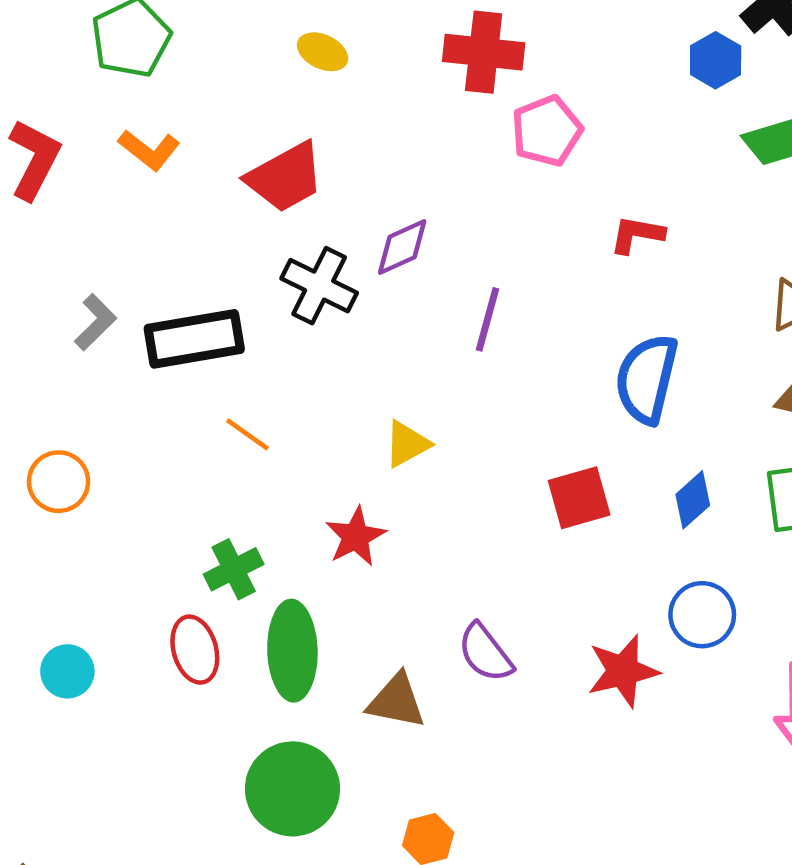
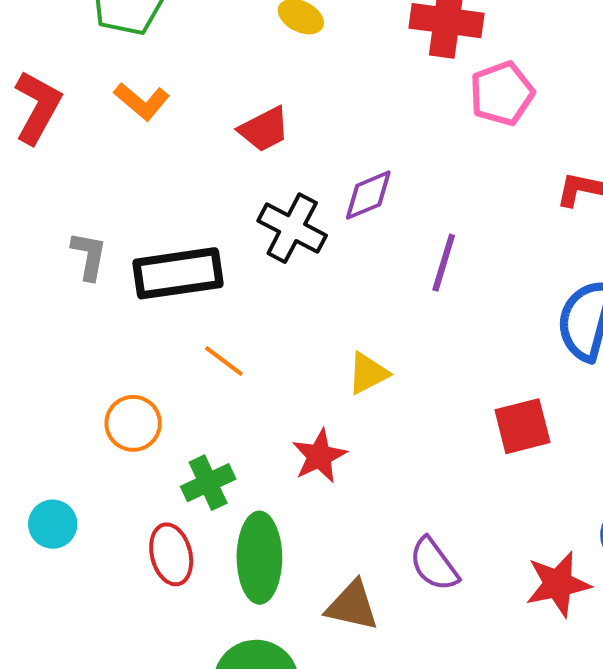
red trapezoid: (285, 177) -> (264, 129), size x0.7
gray L-shape: (95, 322) -> (89, 256), turned -36
orange circle: (59, 482) -> (133, 423), moved
cyan circle: (67, 671) -> (53, 524), moved

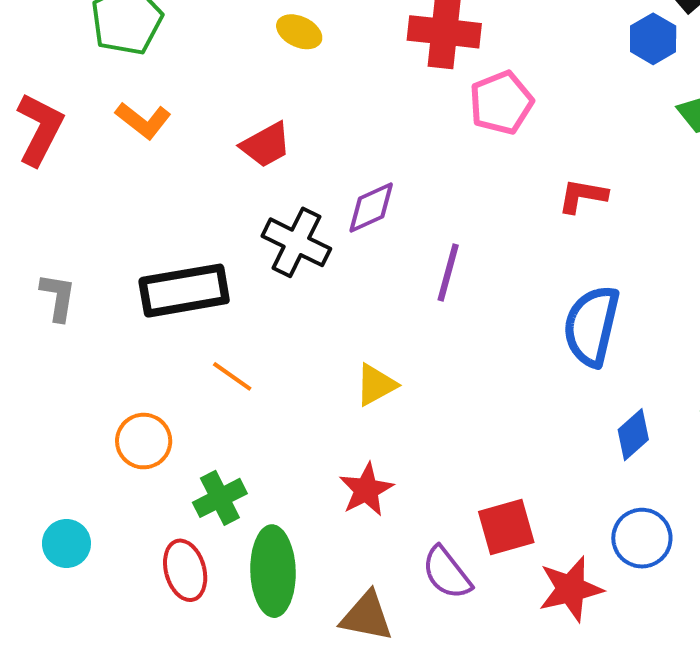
gray L-shape: (89, 256) -> (58, 297), moved
red square: (522, 426) -> (506, 527), moved
red star: (319, 456) -> (366, 490), moved

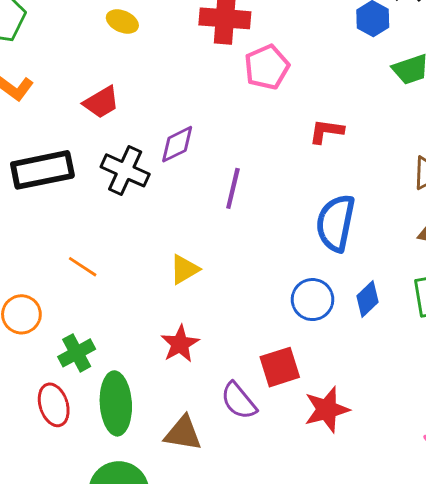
black rectangle: (184, 291) -> (42, 170), moved
blue circle: (642, 538) -> (313, 300), moved

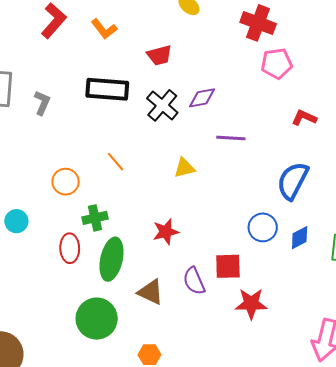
purple line: (233, 188) -> (231, 138), turned 64
yellow triangle: (184, 269) -> (184, 168), moved

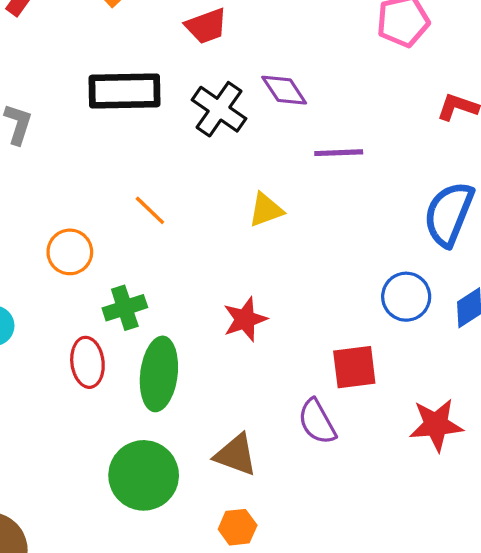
purple diamond: (202, 98) -> (284, 90), turned 72
purple semicircle: (194, 281) -> (317, 422), moved
brown triangle: (151, 292) -> (236, 455), moved
red star: (251, 304) -> (436, 425), moved

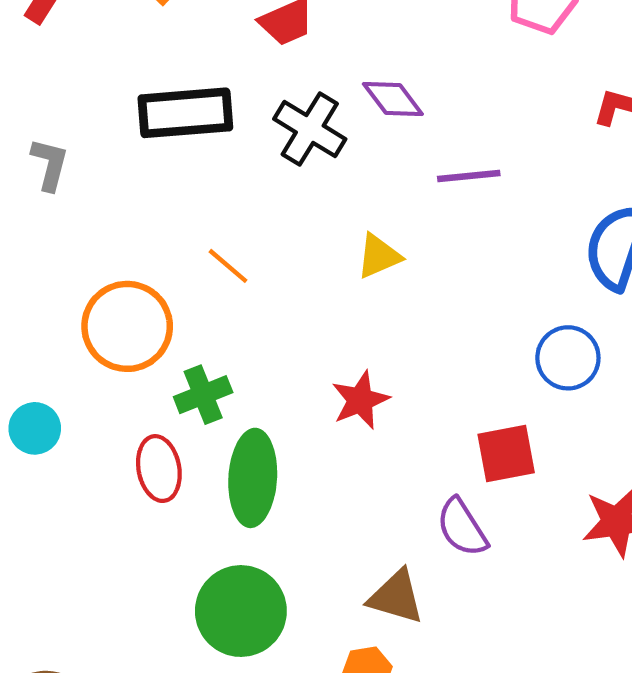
orange circle: (70, 252) -> (127, 326), size x1.5
brown triangle: (236, 455) -> (396, 597), moved

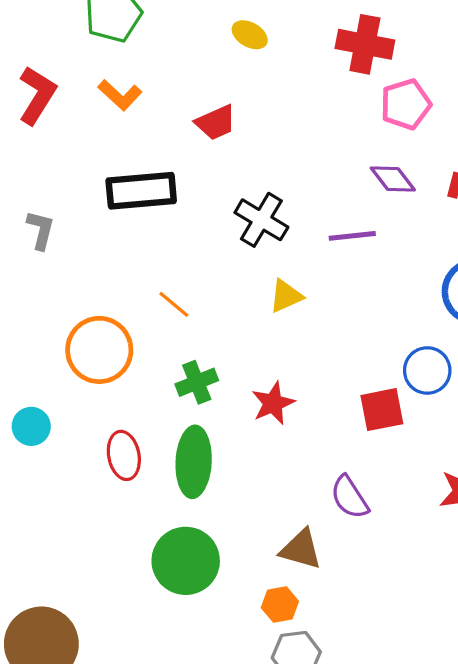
purple diamond: (393, 99) -> (393, 179), moved
black cross: (310, 129) -> (261, 220), moved
green cross: (203, 395) -> (197, 382), moved
red square: (506, 454) -> (382, 410), moved

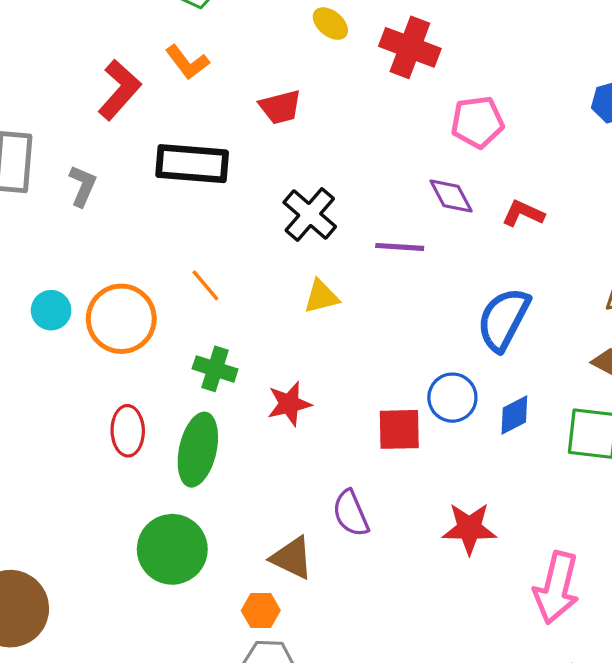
red cross: (365, 44) -> (410, 47), moved
red L-shape: (37, 95) -> (119, 90), moved
green cross: (197, 382) -> (215, 369), turned 30
cyan circle: (31, 426) -> (51, 310), moved

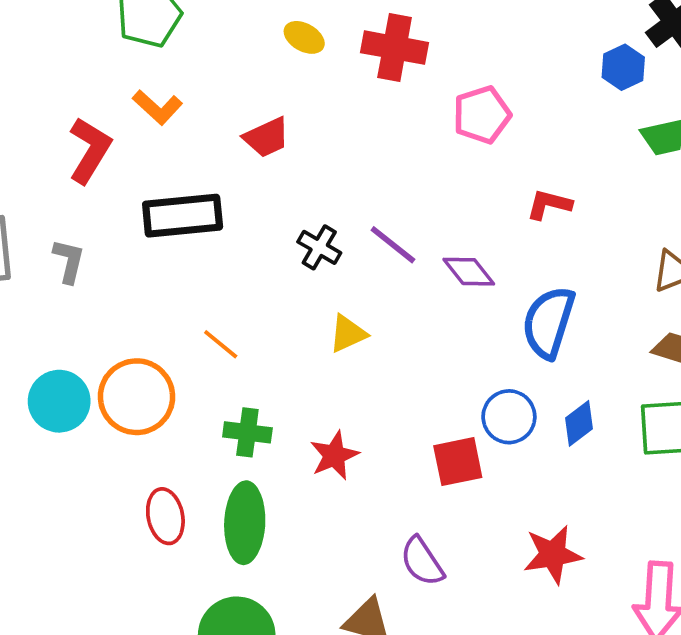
purple diamond: (451, 196) -> (469, 272), moved
black cross: (310, 214) -> (319, 247), size x0.7
purple line: (400, 247) -> (393, 245), moved, turned 45
cyan circle: (51, 310) -> (59, 401), size x1.4

